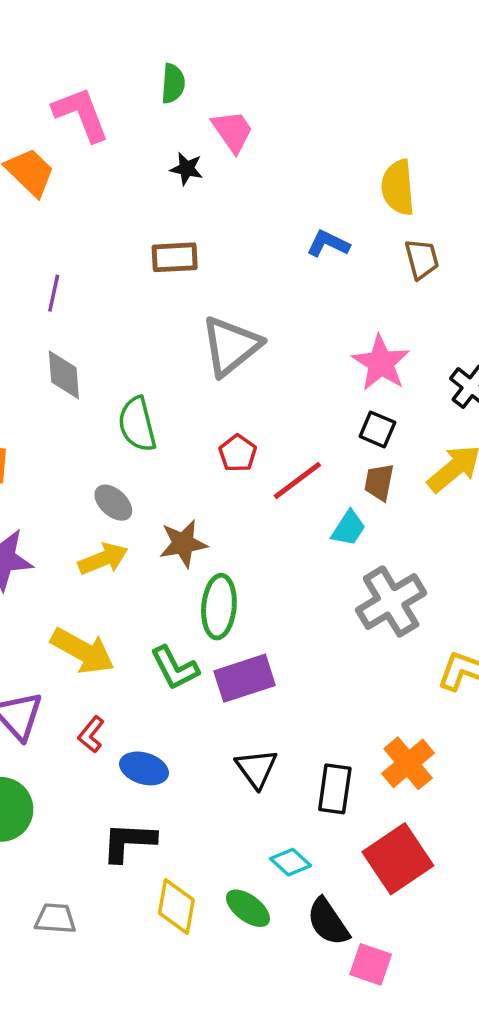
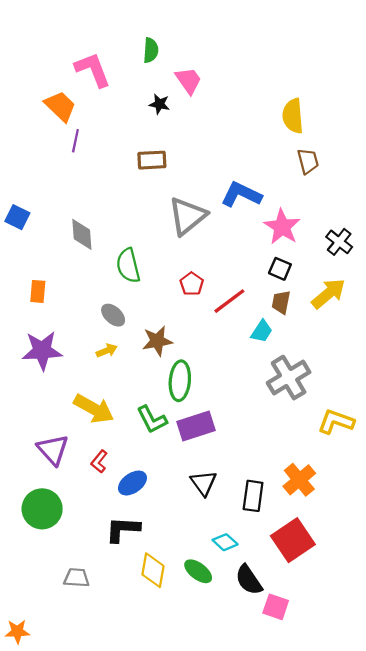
blue L-shape: (328, 244) -> (241, 195), moved, size x1.5
purple line: (54, 293) -> (75, 141), moved
yellow arrow: (103, 559) -> (107, 351), size x0.7
blue ellipse: (144, 768) -> (132, 483), turned -52

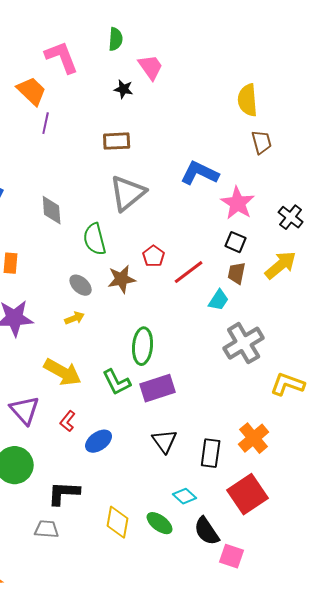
gray triangle: (187, 216) -> (128, 193), moved
brown star: (157, 341) -> (122, 279), moved
black L-shape: (123, 529) -> (64, 493), moved

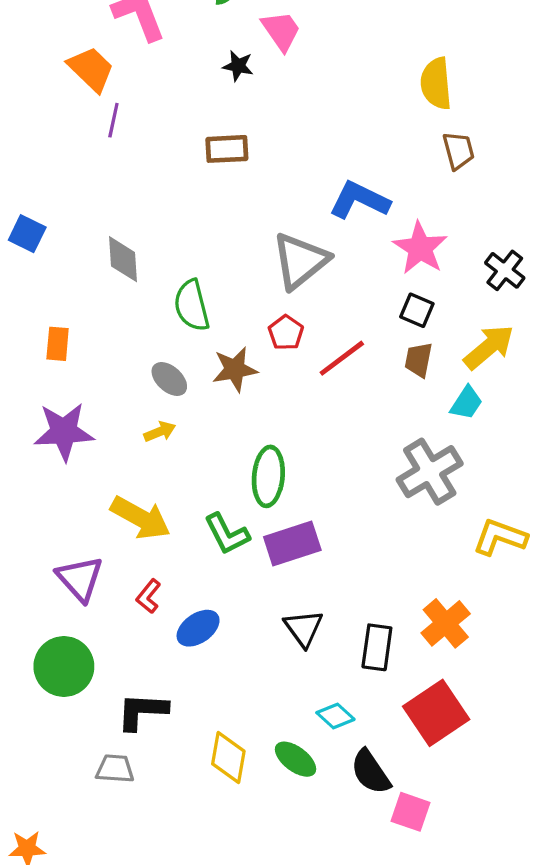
gray triangle: (128, 193) -> (300, 261), moved
cyan trapezoid: (219, 300) -> (466, 403), moved

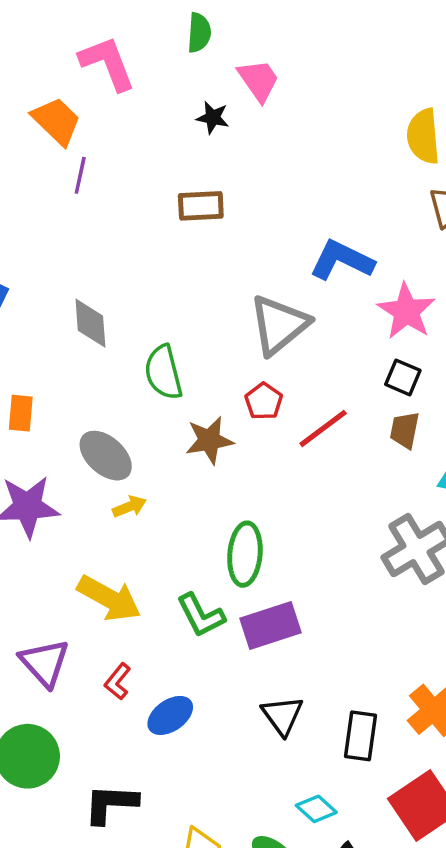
gray ellipse: (169, 379) -> (106, 456), moved, size x1.4

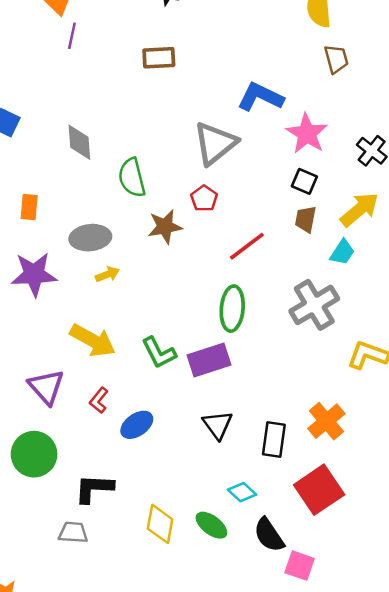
red line: (323, 428) -> (247, 246), moved
gray ellipse: (106, 456) -> (90, 238), turned -48
green ellipse: (245, 554) -> (232, 309), moved

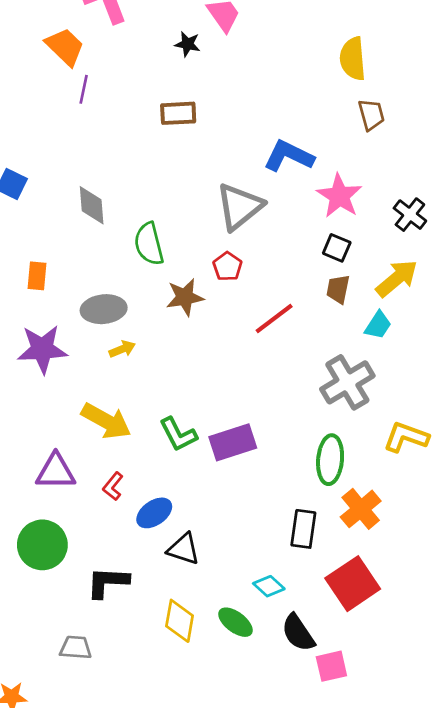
green ellipse: (232, 309) -> (330, 460), moved
purple triangle: (46, 387) -> (56, 472), turned -48
black triangle: (218, 425) -> (184, 549), moved, turned -36
gray trapezoid: (73, 532) -> (76, 647), moved
pink square: (300, 566) -> (331, 666), turned -32

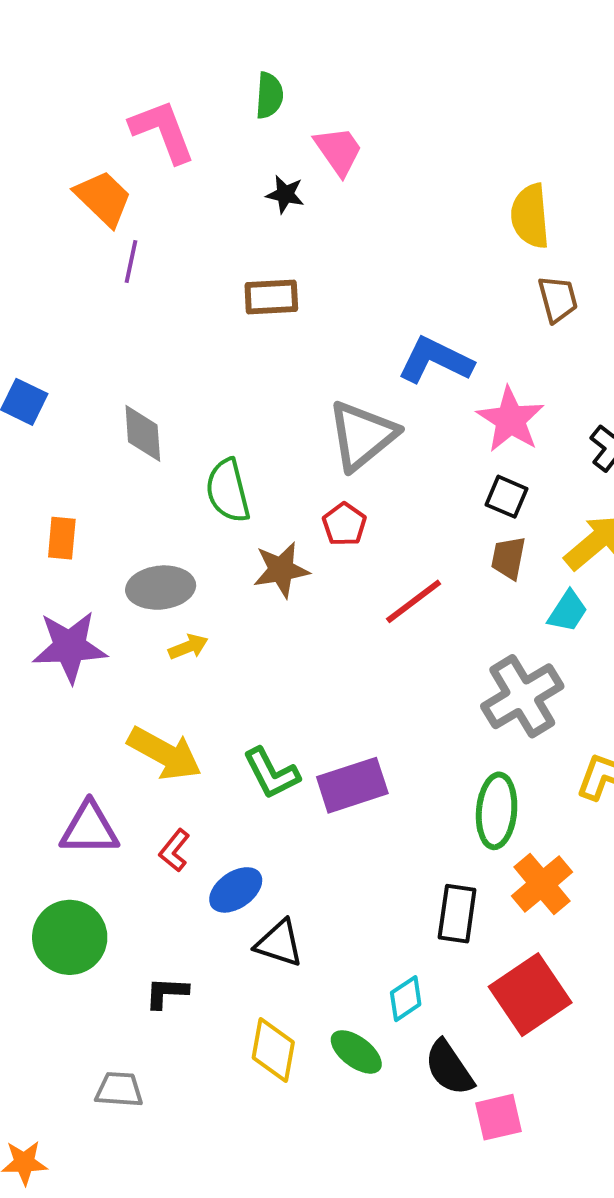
black L-shape: (108, 582) -> (167, 993), size x0.7
cyan diamond: (269, 586) -> (406, 999), turned -76

